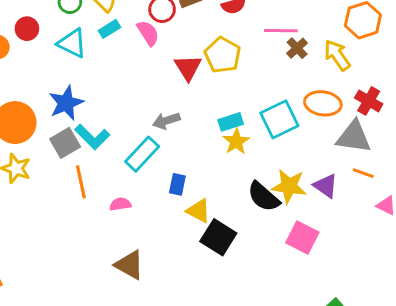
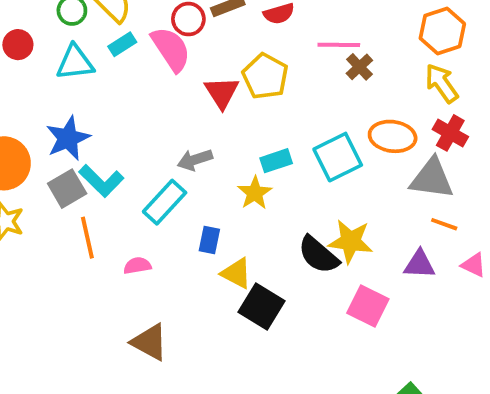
pink semicircle: (148, 33) -> (171, 49), size x1.4
cyan triangle: (72, 43) -> (75, 62), turned -32
yellow arrow: (337, 55) -> (442, 83), moved
yellow star: (236, 142) -> (255, 193), moved
purple triangle: (326, 186) -> (419, 264), moved, turned -32

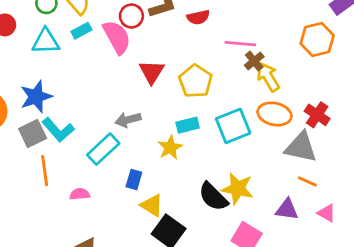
yellow pentagon: (265, 76) -> (196, 81), moved
yellow arrow: (442, 83) -> (268, 77), moved

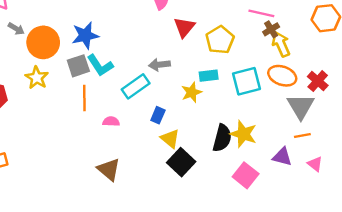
gray triangle: (301, 147) -> (301, 106), turned 40
orange line: (307, 181) -> (302, 136), turned -42
black semicircle: (213, 197) -> (222, 138), turned -128

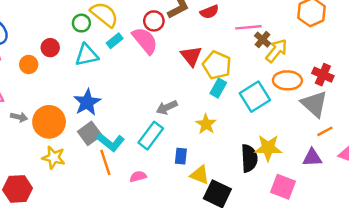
red triangle: (184, 27) -> (191, 56), moved
yellow arrow: (281, 44) -> (276, 51), turned 80
cyan L-shape: (100, 65) -> (111, 142), moved
cyan rectangle: (209, 76) -> (218, 88), moved, turned -36

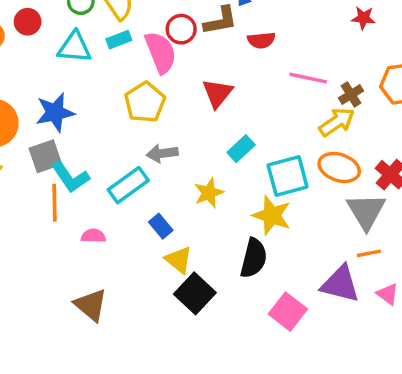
brown cross: (263, 40) -> (351, 94), moved
yellow pentagon: (217, 65) -> (145, 102), moved
yellow star: (268, 148) -> (272, 215), moved
blue rectangle: (181, 156) -> (161, 226), turned -63
purple triangle: (312, 158) -> (340, 284), size x1.4

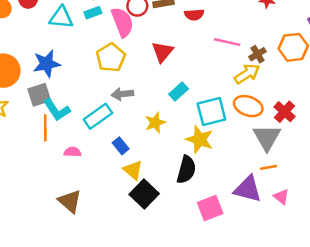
pink square: (288, 312) -> (210, 208), turned 30

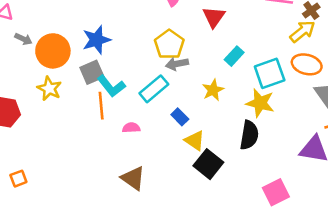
yellow pentagon: (111, 57) -> (169, 44), moved
pink square: (210, 208) -> (276, 192), moved

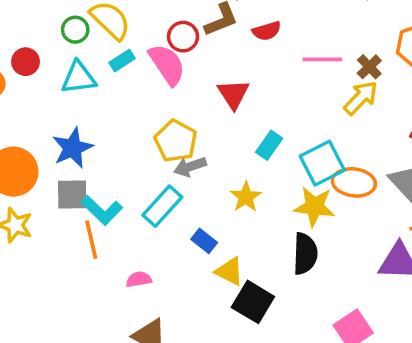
orange ellipse: (307, 64) -> (354, 182), moved
gray square: (92, 72) -> (72, 194), turned 30
pink semicircle: (131, 128) -> (139, 279), moved

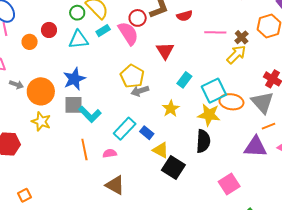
cyan rectangle: (162, 206) -> (125, 129), moved
orange line: (91, 240) -> (84, 150), moved

